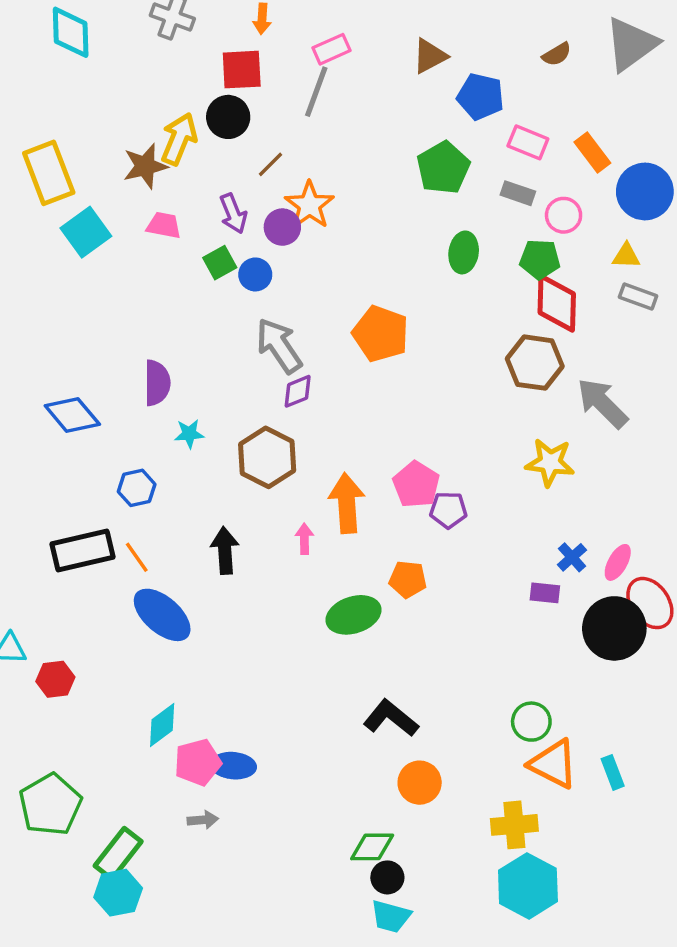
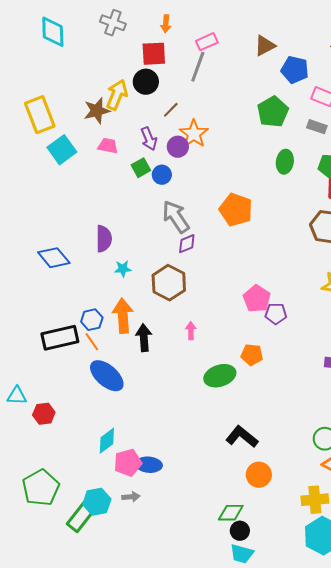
blue hexagon: (137, 488) -> (92, 320), moved
orange arrow: (347, 503) -> (123, 316), moved
cyan hexagon: (118, 893) -> (97, 502), moved

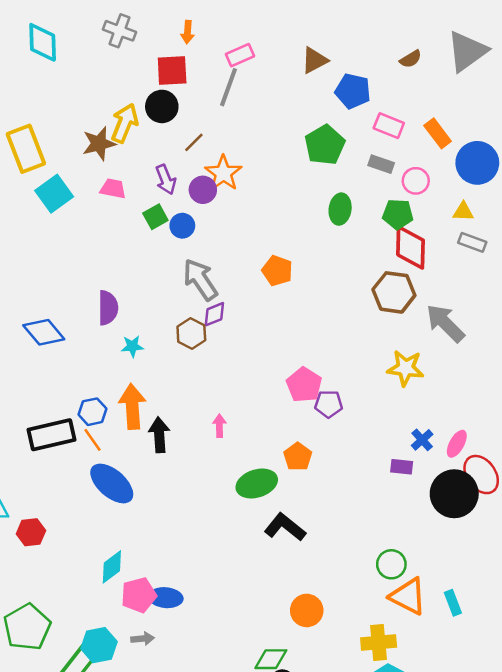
orange pentagon: (236, 210) -> (277, 271), size x0.7
brown hexagon: (169, 283) -> (191, 333), moved, size x0.7
orange pentagon: (252, 355) -> (298, 457), turned 30
black L-shape: (242, 437) -> (285, 527), moved

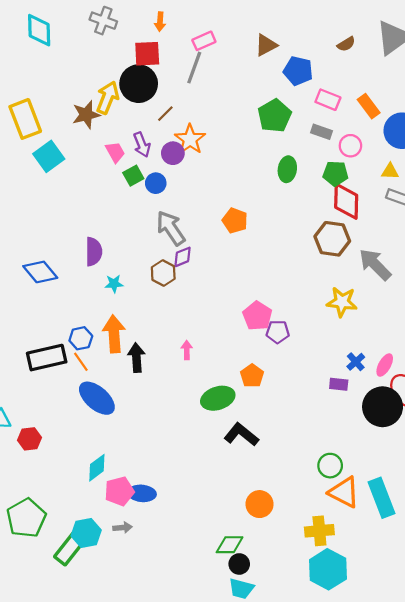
black circle: (162, 106) -> (139, 84), size x1.4
pink trapezoid: (113, 189) -> (115, 152), moved, turned 50
cyan rectangle: (453, 603) -> (381, 498), size x1.8

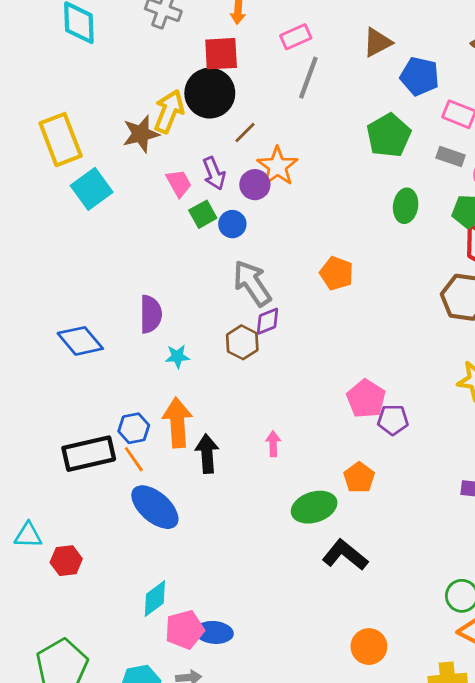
gray line: (194, 68) -> (308, 78), moved

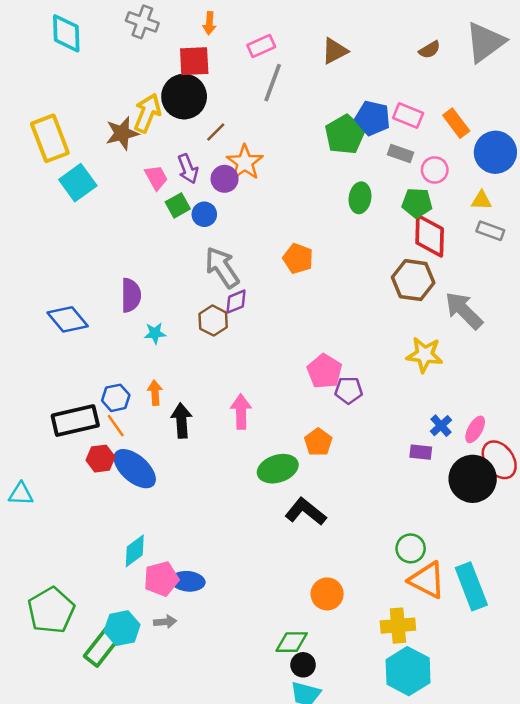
blue pentagon: (420, 76) -> (373, 118), moved
orange arrow: (177, 423) -> (155, 393), size x0.6
pink arrow: (273, 444) -> (241, 412), size x1.5
red hexagon: (66, 561) -> (101, 459), moved

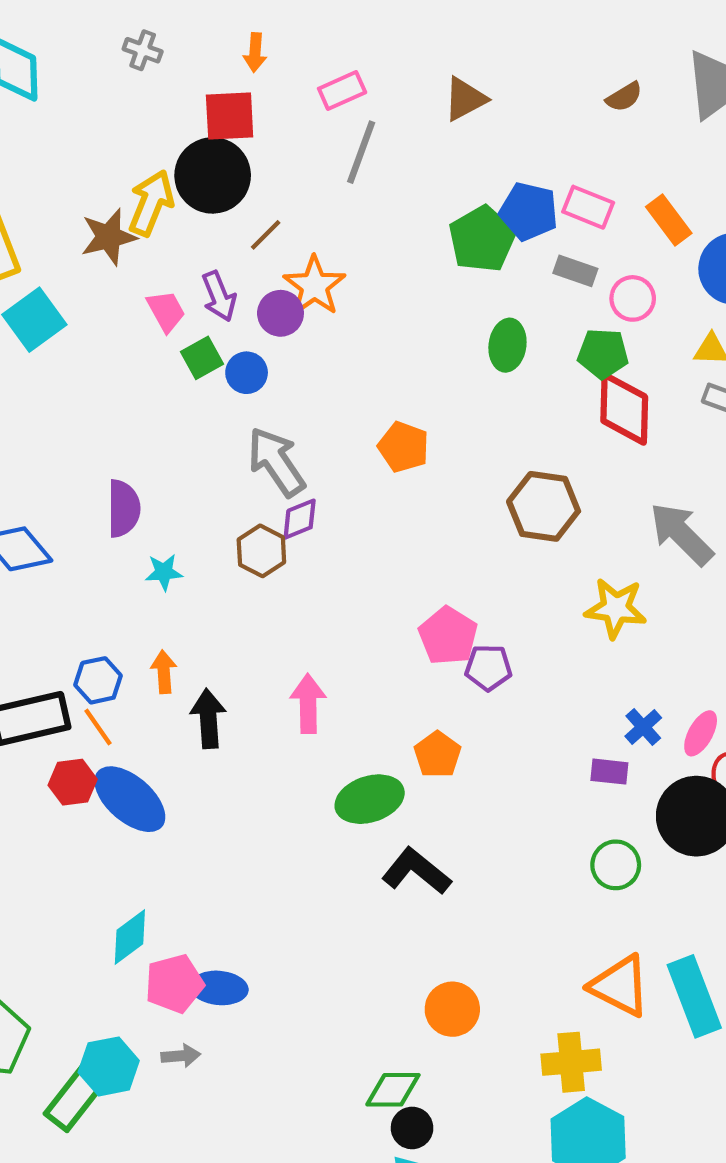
gray cross: (142, 22) -> (143, 50), size x0.7
brown hexagon: (413, 280) -> (544, 506), moved
green circle: (411, 548) -> (616, 865), moved

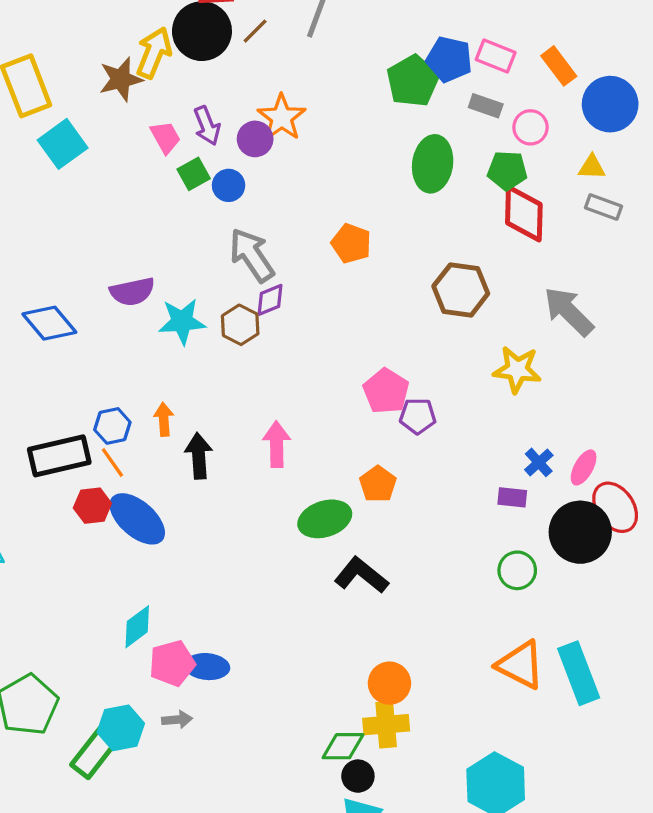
brown line: (266, 235) -> (255, 31), moved
green ellipse: (507, 345) -> (433, 164), size x1.4
purple semicircle: (124, 508) -> (132, 292), turned 78
cyan star: (164, 572) -> (182, 321), moved, size x1.6
yellow cross: (571, 1062) -> (386, 725), moved

